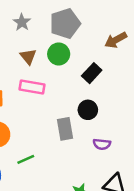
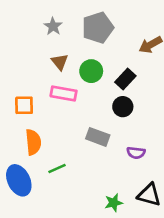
green circle: (59, 54) -> (91, 71), moved
black circle: (88, 110) -> (123, 107), moved
gray rectangle: (65, 129) -> (98, 137), turned -60

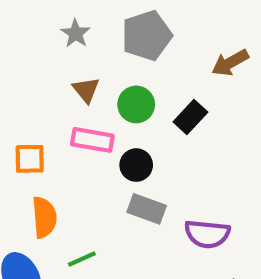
black circle: (123, 107) -> (136, 165), moved
purple semicircle: (136, 153) -> (207, 234), size x1.5

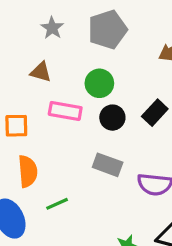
brown triangle: (86, 90) -> (41, 72), moved, turned -35
black rectangle: (190, 117) -> (155, 113), moved
black circle: (136, 165) -> (112, 118), moved

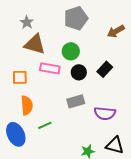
gray star: (52, 28) -> (27, 22), moved
brown triangle: (41, 72) -> (35, 44), size x1.6
gray rectangle: (108, 165) -> (76, 101), turned -36

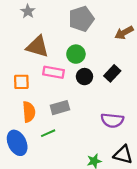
gray star: (27, 22) -> (28, 11), moved
gray rectangle: (76, 101) -> (60, 108), moved

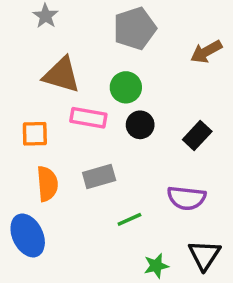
black rectangle: (112, 73) -> (197, 136), moved
green line: (48, 133) -> (129, 219), moved
black triangle: (123, 155) -> (204, 255), turned 48

